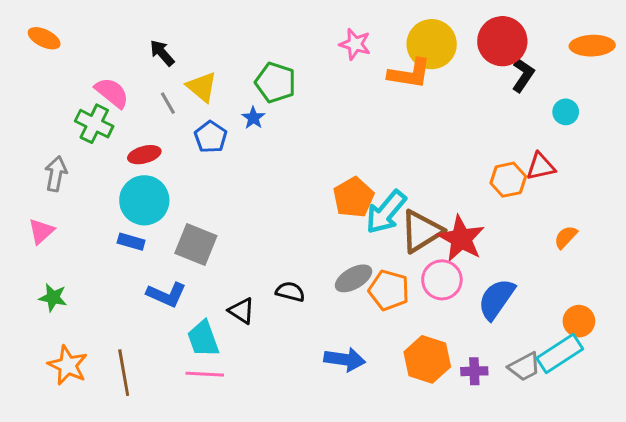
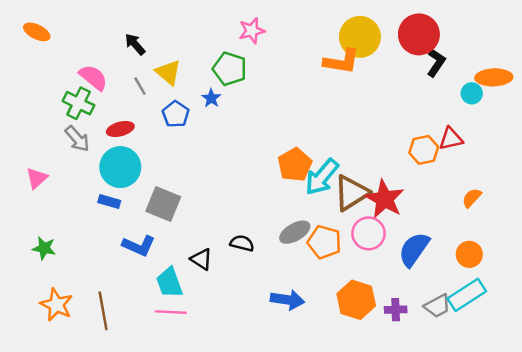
pink star: (355, 44) -> (252, 31), moved, turned -30
orange ellipse: (592, 46) -> (494, 77), moved
gray arrow: (56, 174) -> (77, 139), moved, turned 128
pink triangle: (41, 231) -> (37, 178), moved
orange circle: (579, 321) -> (469, 254), moved

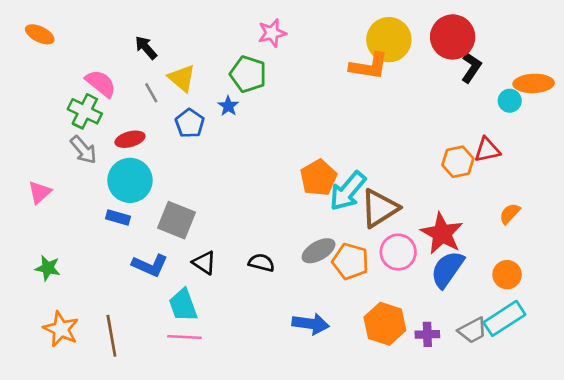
red star: (384, 199) -> (442, 233), moved
black triangle: (201, 259) -> (204, 263), moved

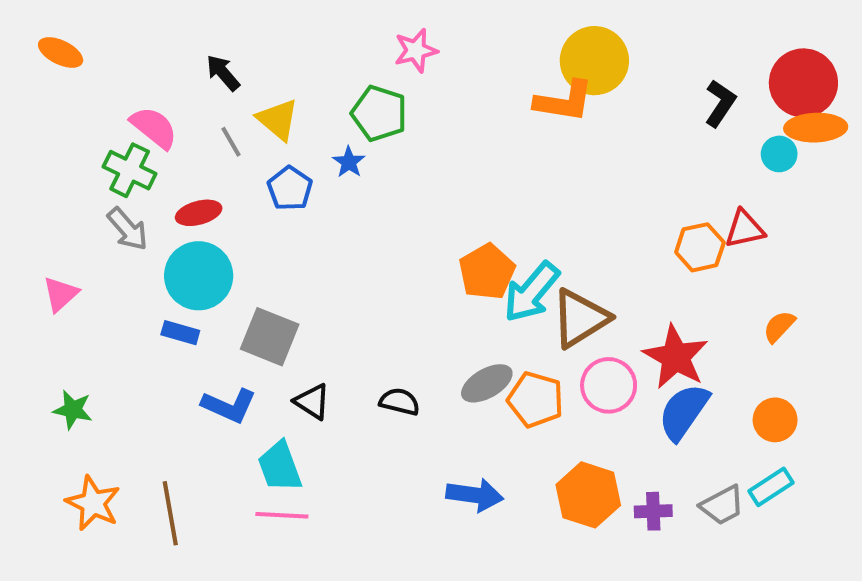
red circle: (453, 37) -> (803, 83), moved
cyan rectangle: (504, 318) -> (771, 487), size x0.7

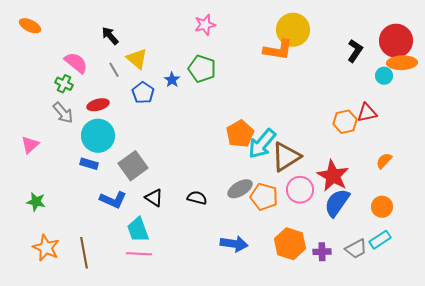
green pentagon: (379, 113) -> (202, 69), moved
green cross: (130, 170) -> (64, 84), size x0.7
gray square: (270, 337) -> (133, 166), turned 32

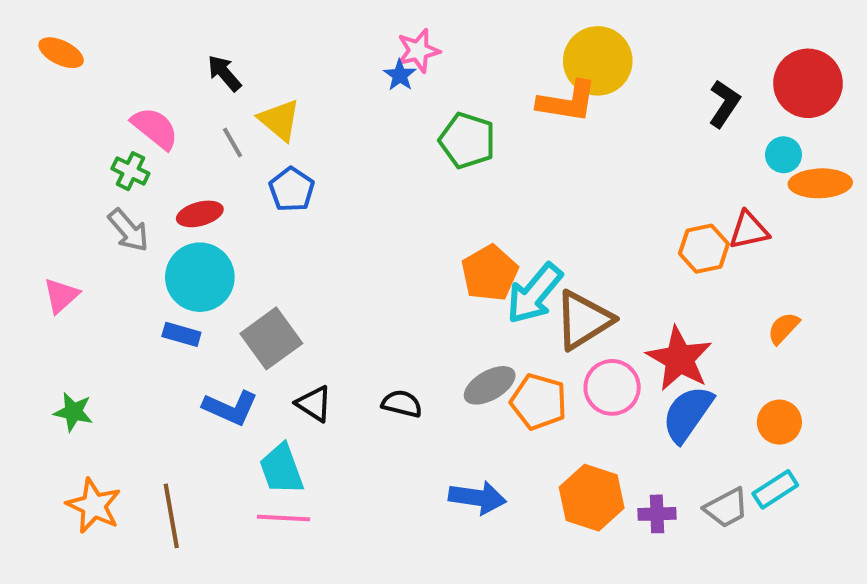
orange ellipse: (402, 63) -> (820, 183), moved
green pentagon: (202, 69) -> (467, 140), moved
blue star: (172, 80) -> (400, 75), moved

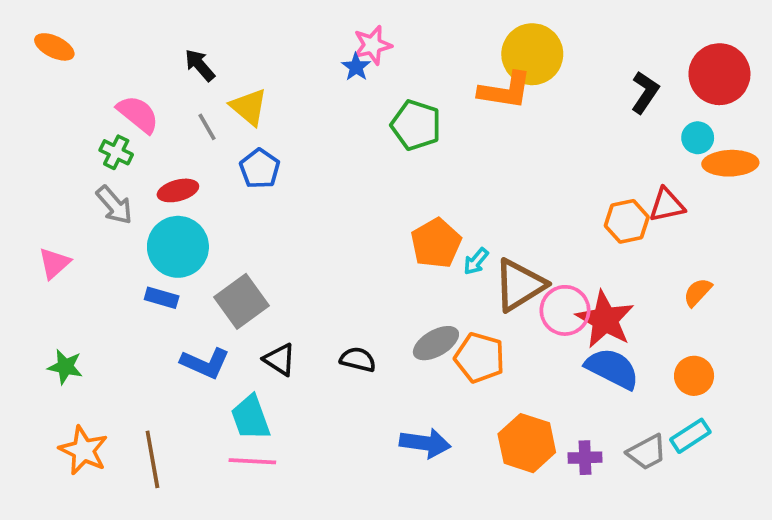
cyan arrow: (535, 294) -> (476, 261), size x0.5
pink circle: (612, 387) -> (565, 310), moved
blue semicircle: (688, 414) -> (612, 369), turned 82

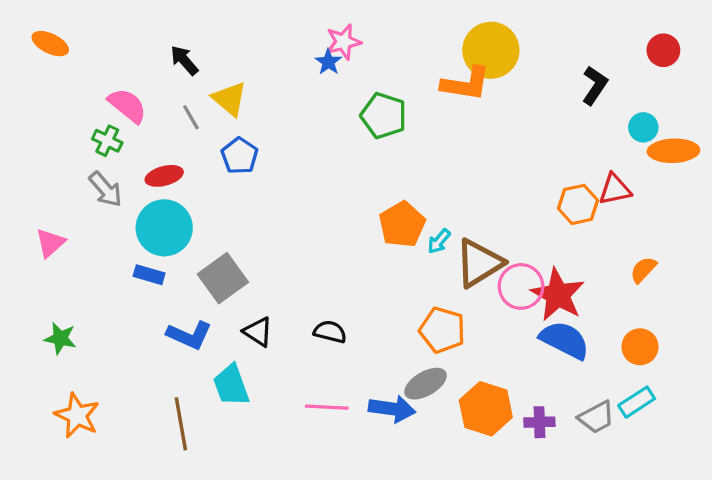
red circle: (719, 74) -> (663, 50), moved, size x0.6
gray ellipse: (436, 343) -> (426, 384), moved
brown line: (152, 459) -> (181, 424), moved
pink line: (252, 461) -> (327, 407), moved

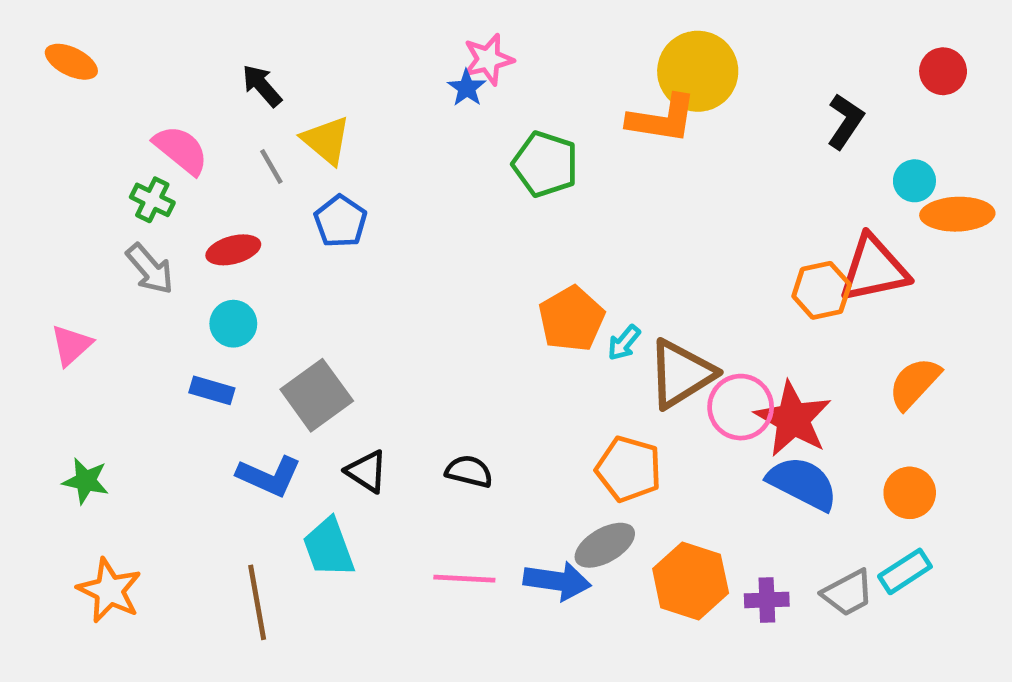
red triangle: (615, 189) -> (874, 269), size x1.5
cyan circle: (164, 228) -> (233, 324), size x0.6
orange semicircle: (643, 270) -> (914, 383), size x1.4

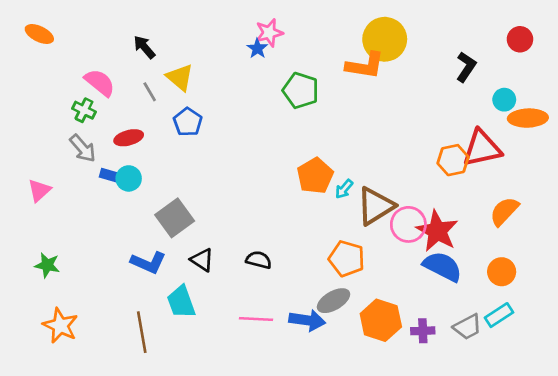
blue rectangle: (212, 390) -> (112, 176), moved

